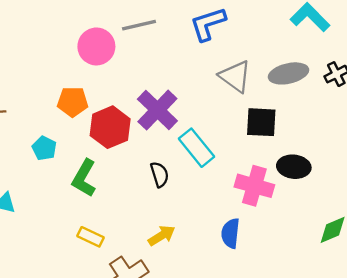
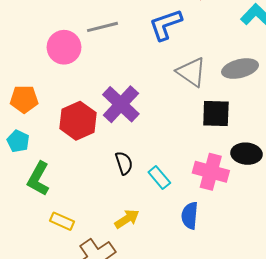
orange pentagon: (73, 102) -> (24, 99), moved
cyan rectangle: (196, 148) -> (159, 177), moved, size x0.7
green L-shape: (84, 178) -> (38, 179), moved

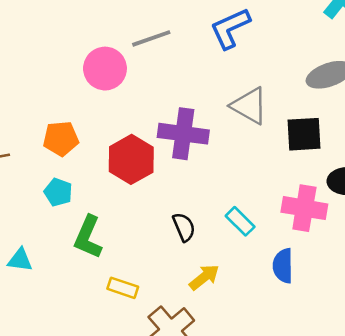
gray triangle: (191, 72) -> (249, 106), moved
purple cross: (121, 104) -> (183, 134), turned -30
black semicircle: (124, 163) -> (184, 227), moved

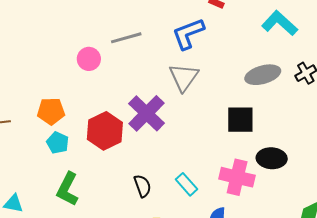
pink circle: (105, 69) -> (89, 59), size x0.7
gray triangle: (249, 106) -> (184, 77), moved, turned 32
purple cross: (183, 134) -> (147, 113), turned 33
cyan pentagon: (58, 192) -> (58, 143), moved

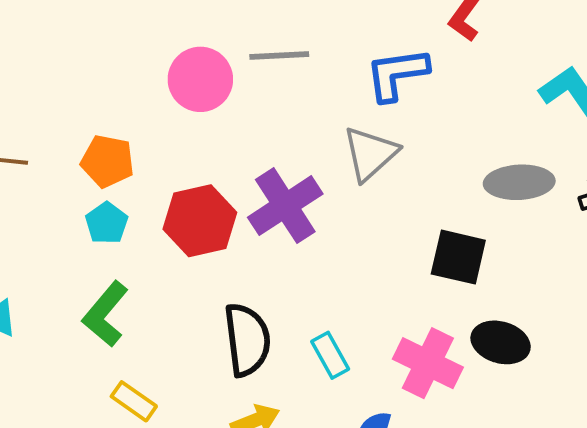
pink circle: (89, 59) -> (200, 79), size x1.4
black semicircle: (142, 186) -> (247, 340), size x1.6

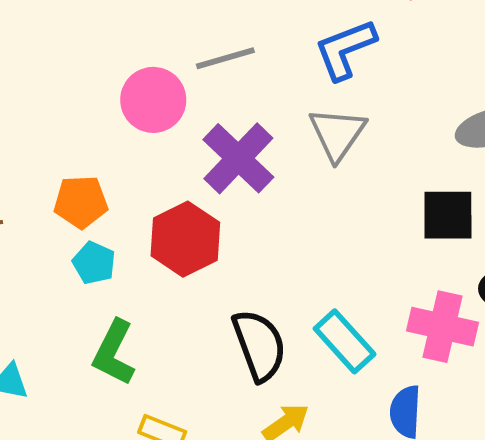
purple cross: (285, 206) -> (238, 158), moved
cyan rectangle: (330, 355) -> (345, 341), size x1.4

